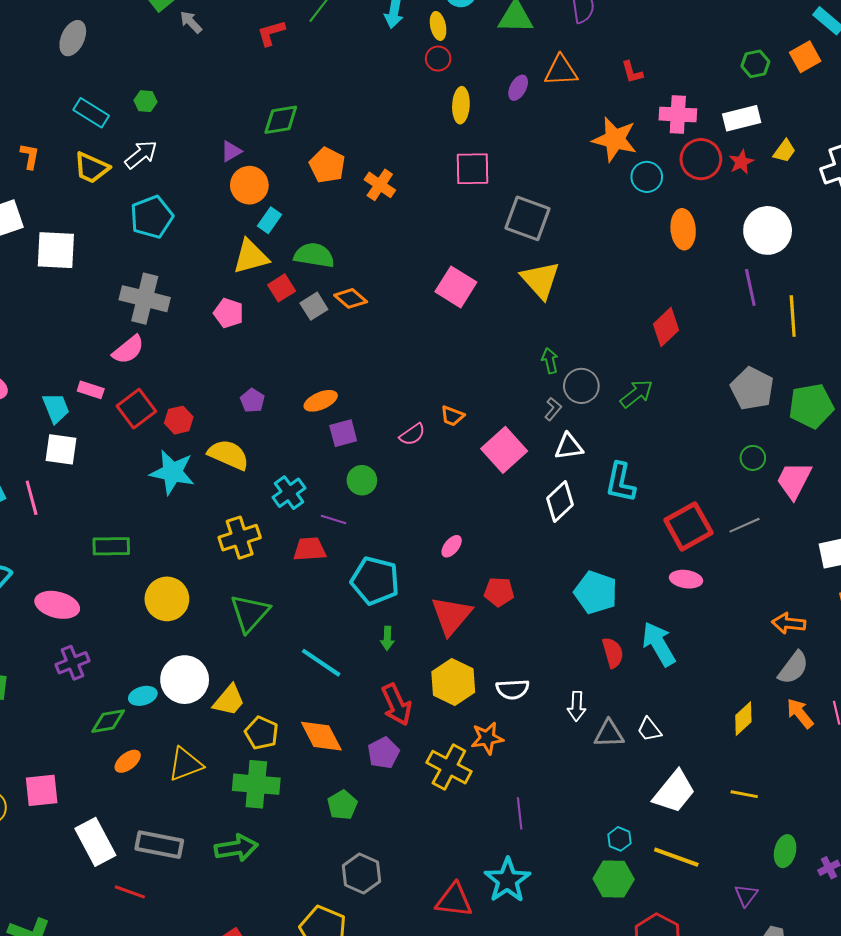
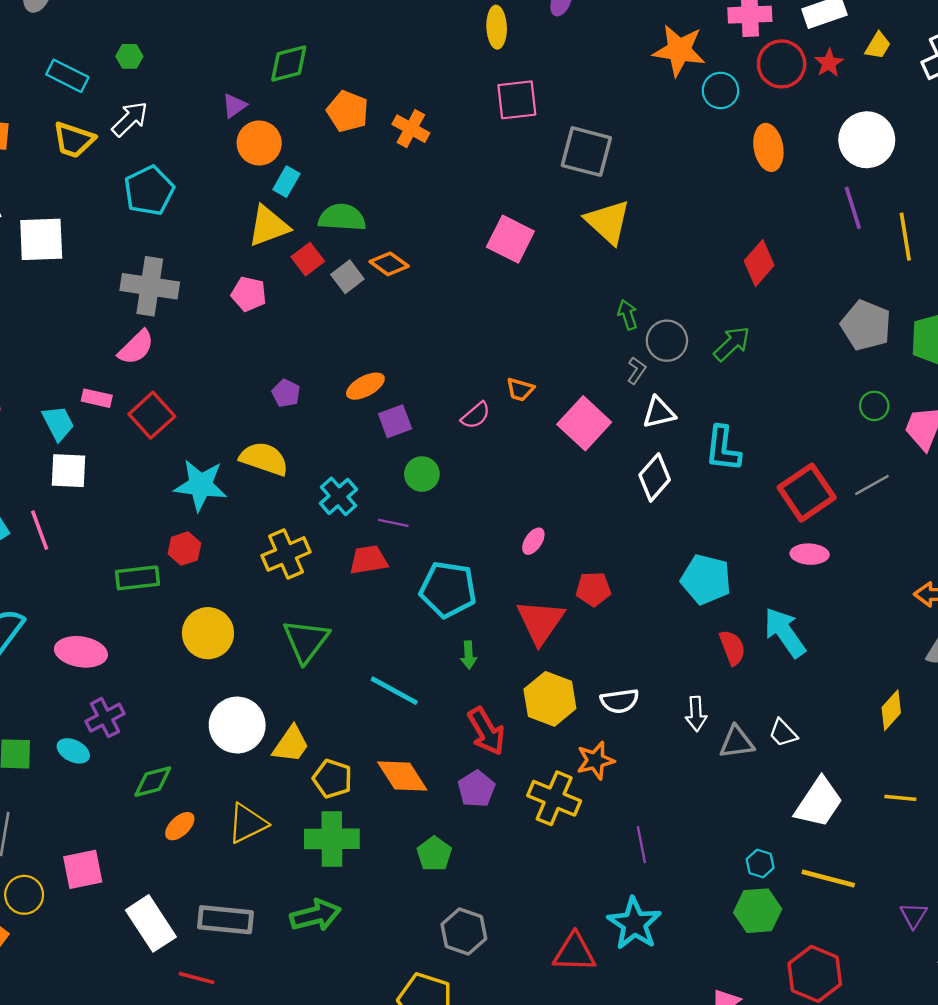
red hexagon: (179, 420) -> (184, 549), moved
cyan ellipse: (143, 696) -> (73, 751), moved, turned 48

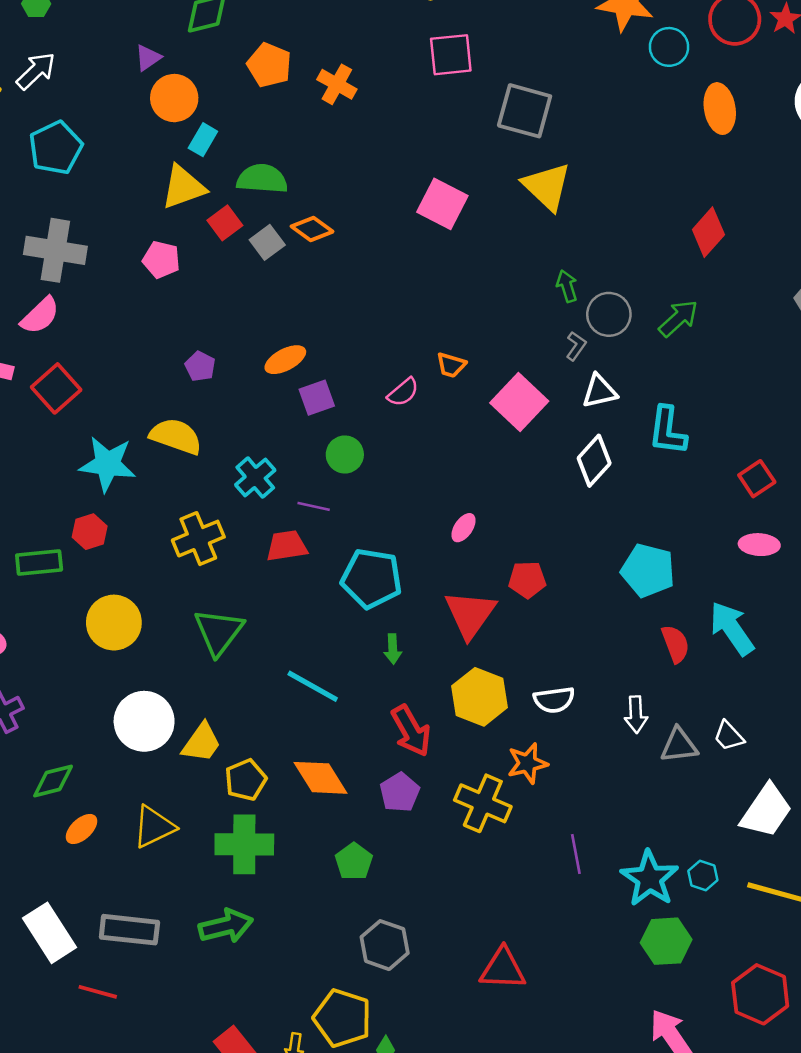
red square: (807, 493) -> (757, 479), size x0.6
yellow pentagon: (332, 779) -> (246, 780), turned 30
green hexagon: (758, 911) -> (666, 941), moved
cyan star: (634, 924) -> (650, 878), moved

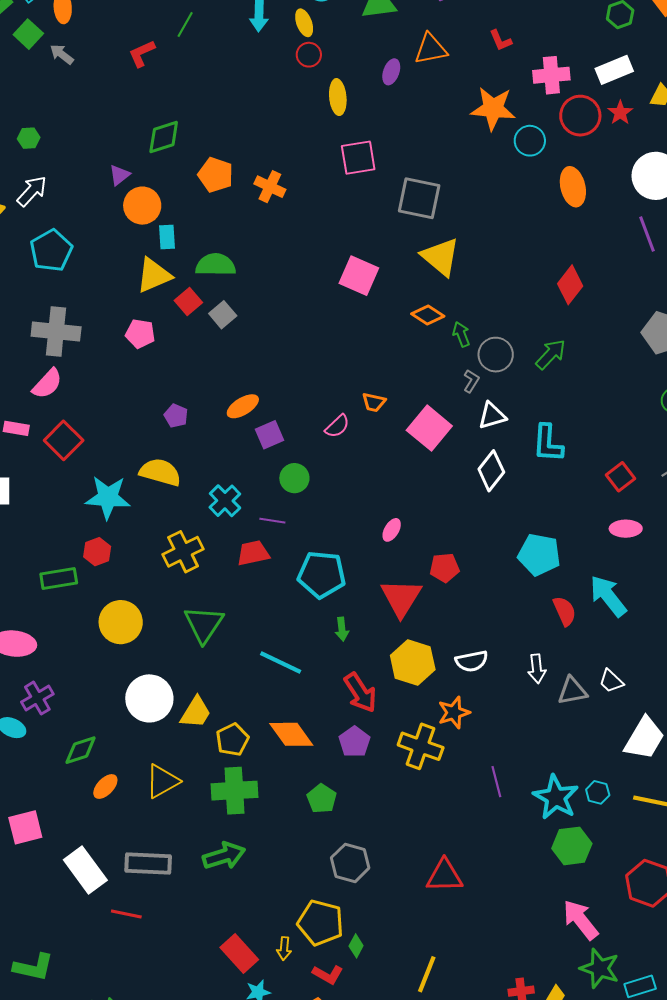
cyan rectangle: (203, 140) -> (167, 237), turned -30
orange diamond: (312, 229) -> (428, 315), moved

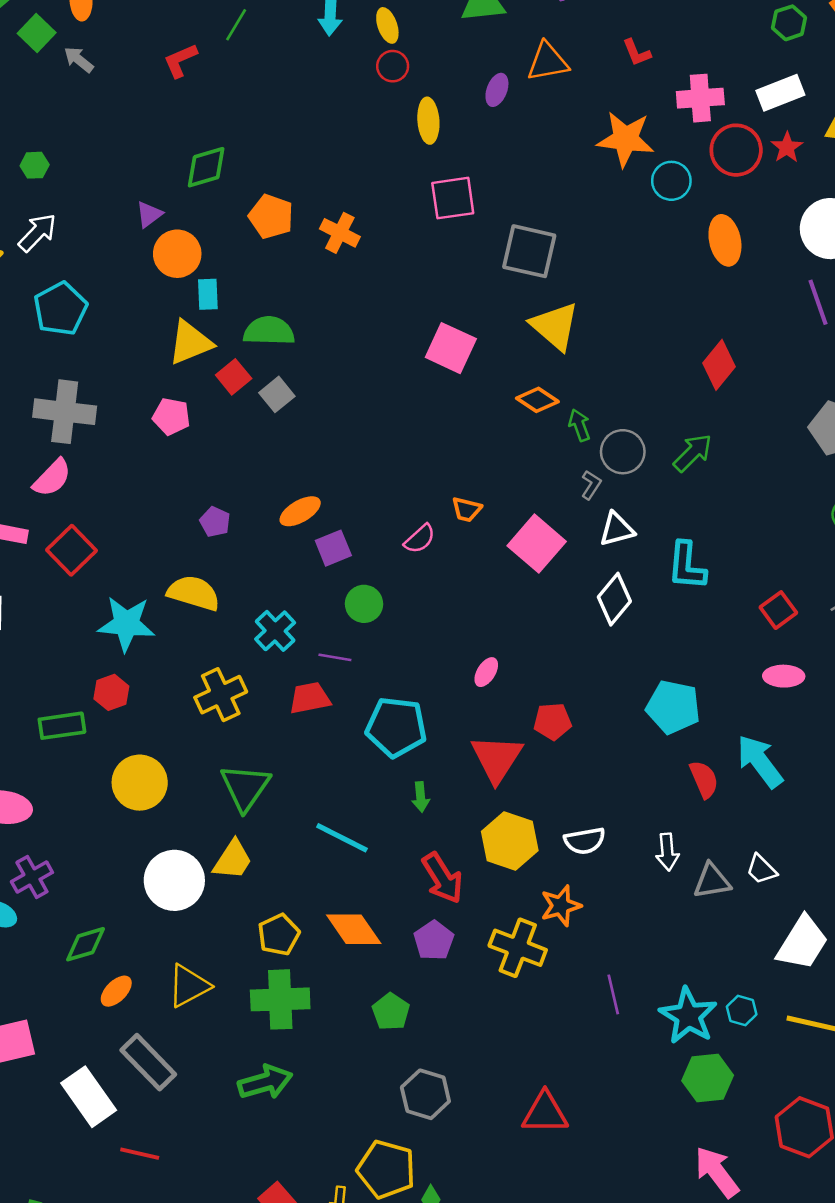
yellow trapezoid: (196, 712) -> (233, 860), moved
gray rectangle: (148, 864) -> (148, 1062), moved, turned 42

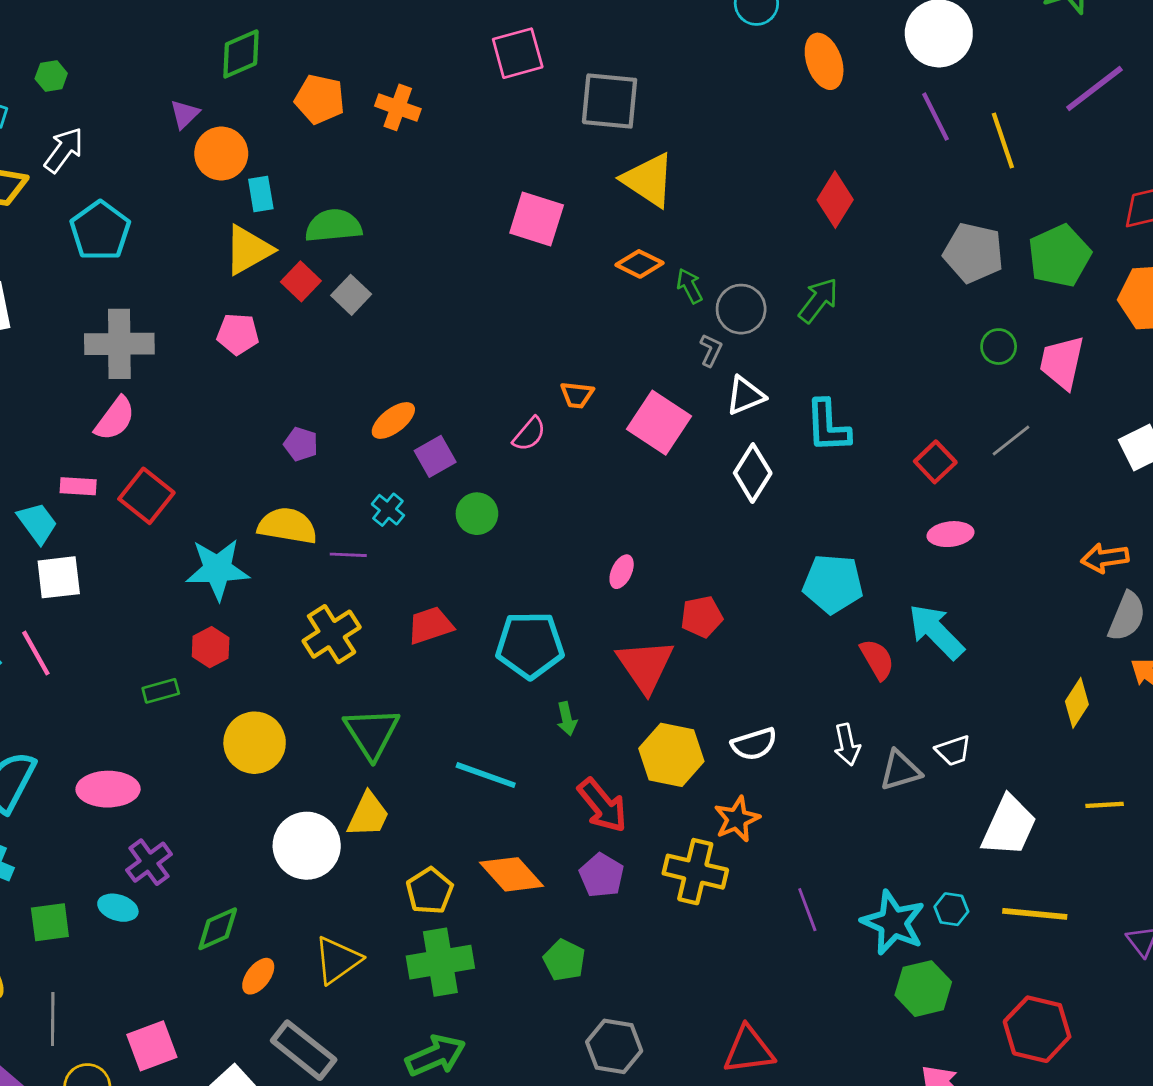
cyan cross: (275, 631) -> (388, 510), moved, size x0.7
purple line: (335, 657) -> (348, 555), moved
green rectangle: (62, 726) -> (161, 691), size x0.7
white trapezoid: (761, 869) -> (953, 751), turned -56

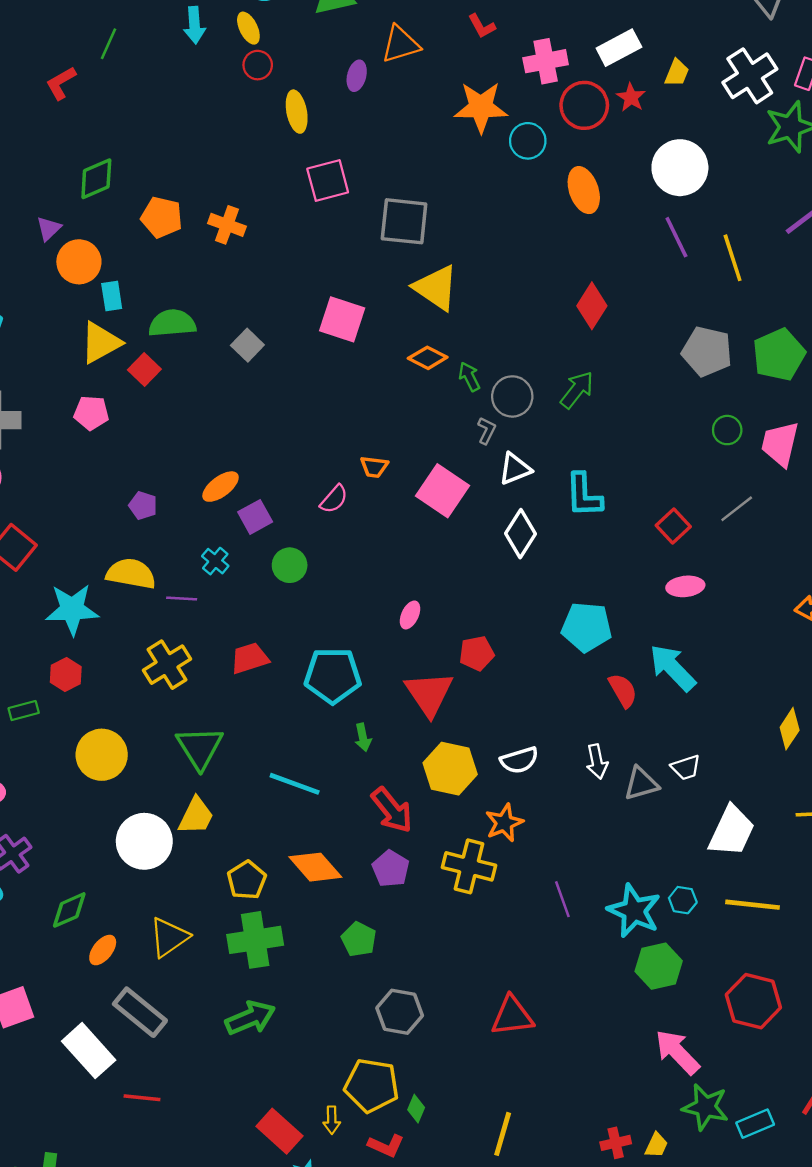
gray square: (351, 295) -> (247, 345), moved

